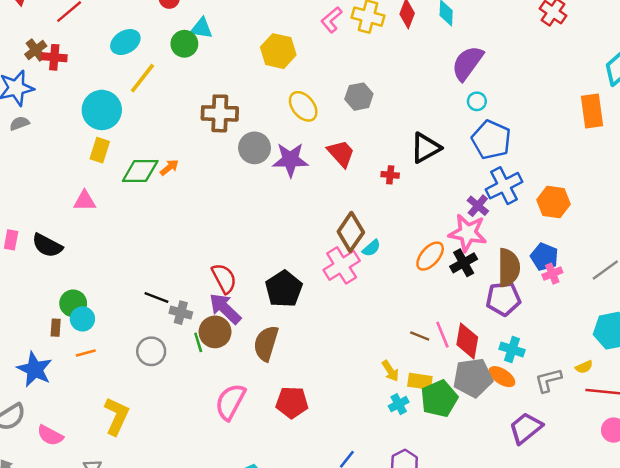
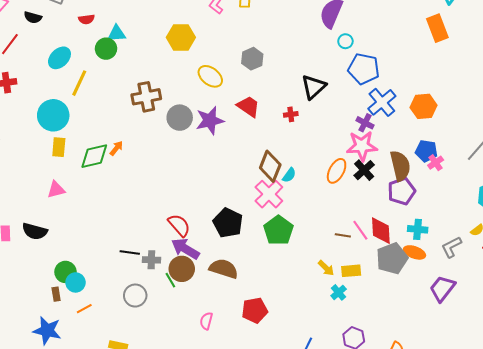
brown semicircle: (266, 343) -> (224, 269), turned 104
green pentagon: (439, 399) -> (278, 230), moved
pink semicircle: (230, 402) -> (206, 321), size x0.6

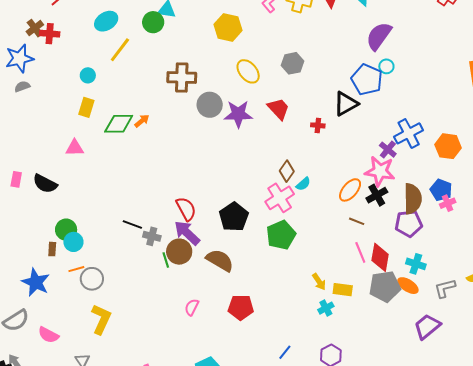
blue pentagon: (364, 69) -> (367, 80), moved
cyan circle: (53, 115) -> (88, 75), size x0.5
brown diamond: (270, 166) -> (287, 171), size x0.7
brown line: (343, 235) -> (357, 221), moved
gray circle: (135, 296) -> (92, 279), moved

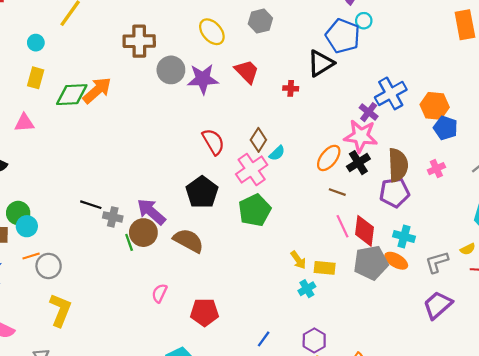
orange arrow: (142, 121) -> (97, 90), size x1.8
blue pentagon: (441, 190) -> (446, 128), moved
red semicircle: (186, 209) -> (213, 142), moved
red pentagon: (241, 307) -> (204, 312), moved
purple trapezoid: (427, 326) -> (438, 305), moved

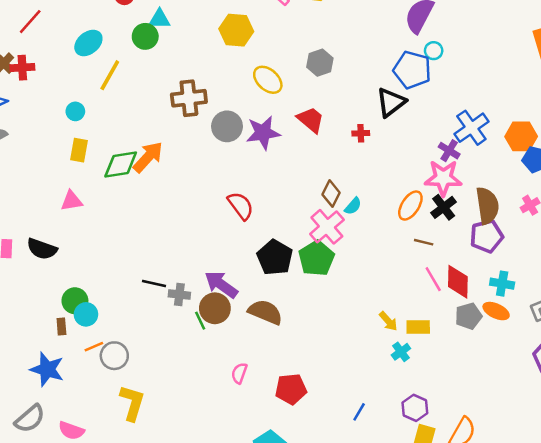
red semicircle: (213, 142) -> (241, 206), moved
green pentagon: (255, 210) -> (316, 258), moved
gray pentagon: (371, 263) -> (468, 316), size x0.7

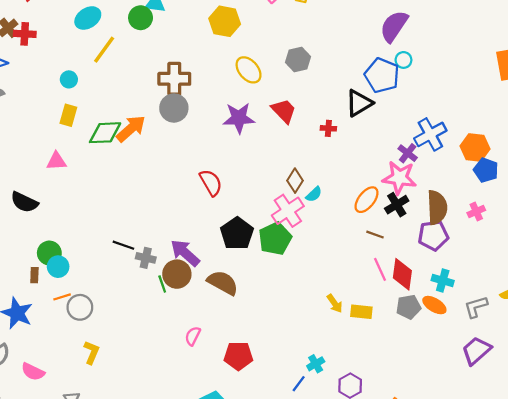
gray circle: (227, 126) -> (174, 108), moved
cyan cross: (401, 352) -> (316, 364), moved
yellow L-shape: (132, 403) -> (92, 352), size x0.7

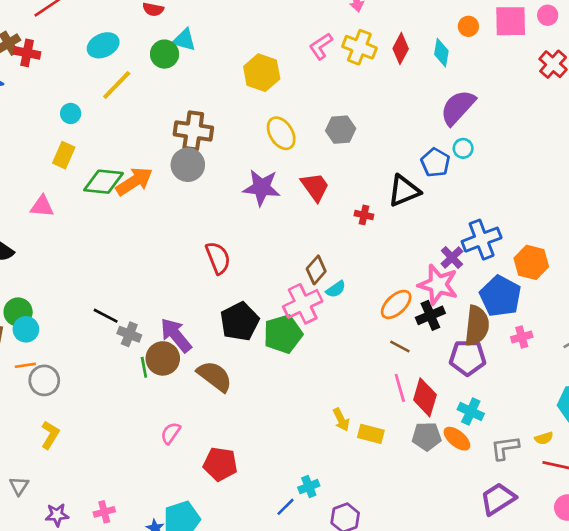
blue pentagon: (382, 75) -> (435, 163), size x0.7
blue pentagon: (486, 170) -> (500, 296), moved, size x1.4

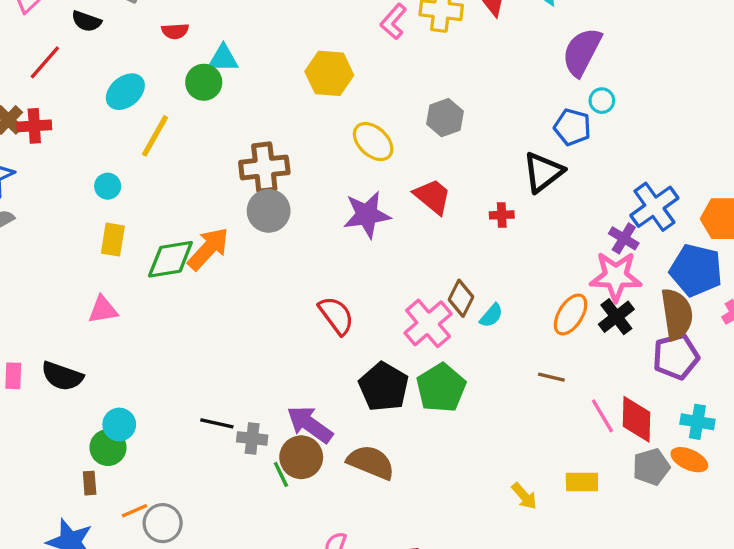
pink cross: (303, 304) -> (428, 323), moved
cyan circle: (26, 329) -> (119, 424), moved
brown line: (400, 346) -> (551, 377), moved
yellow arrow: (341, 420) -> (524, 496), moved

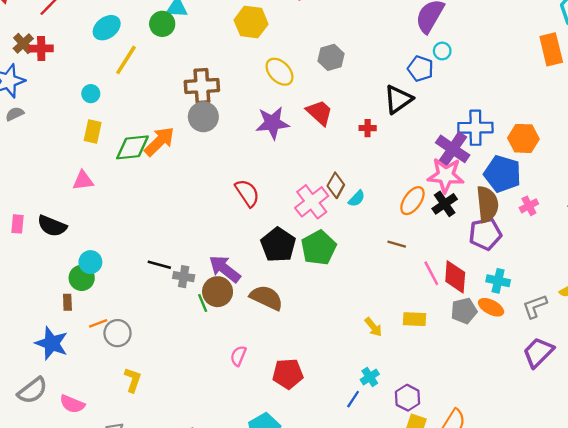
blue cross: (654, 207) -> (475, 128), turned 32
purple cross: (624, 238) -> (453, 149), size x1.6

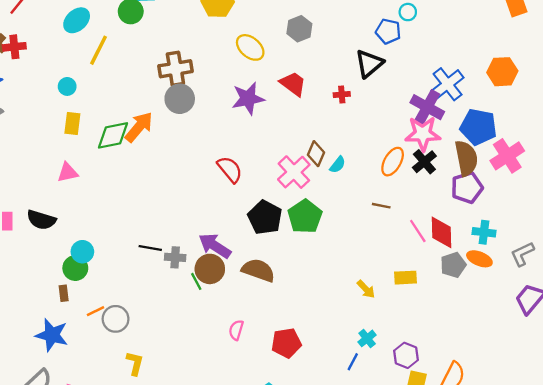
blue cross: (475, 128) -> (448, 84), turned -32
orange hexagon: (523, 138) -> (502, 72), moved
pink cross: (529, 206) -> (507, 156), size x1.8

